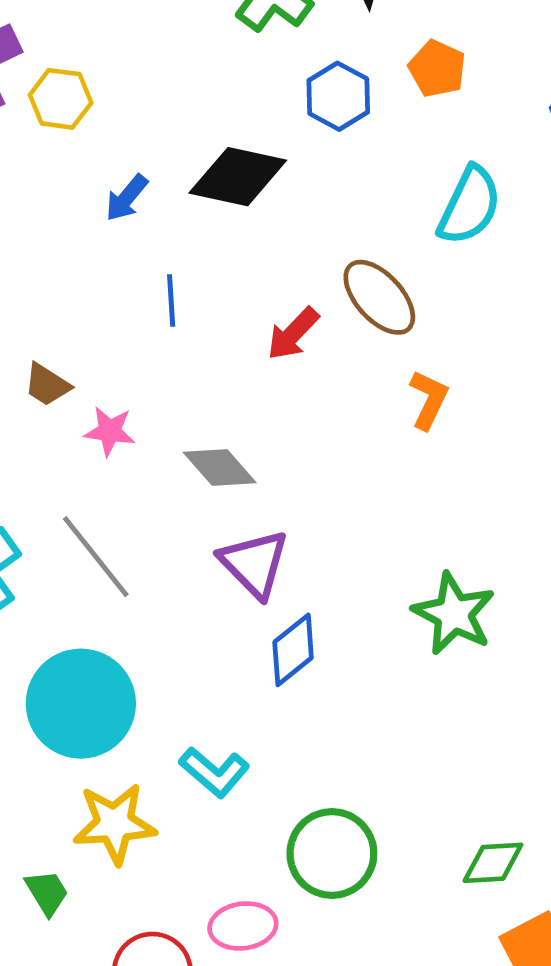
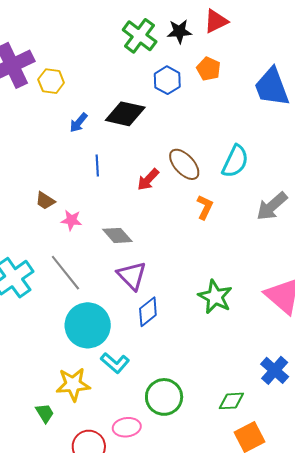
cyan semicircle: (470, 206) -> (235, 161), moved
cyan circle: (81, 704) -> (88, 325), moved

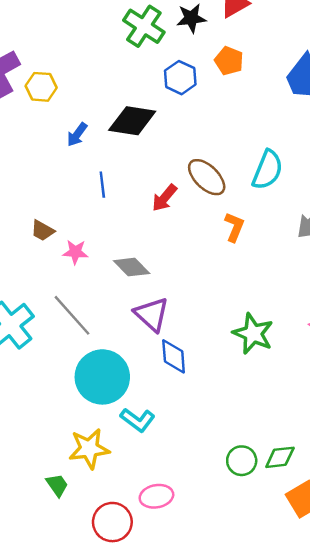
blue diamond: (148, 312) -> (174, 356), turned -52
green circle: (164, 397) -> (242, 461), moved, size x0.7

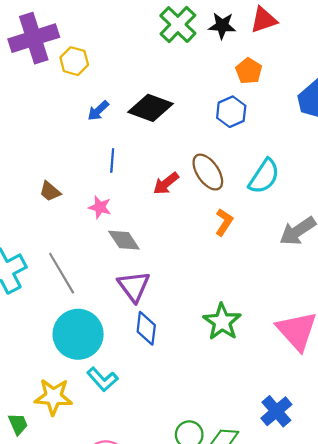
blue hexagon: (180, 78) -> (231, 112), moved
pink star: (75, 252) -> (100, 207), moved

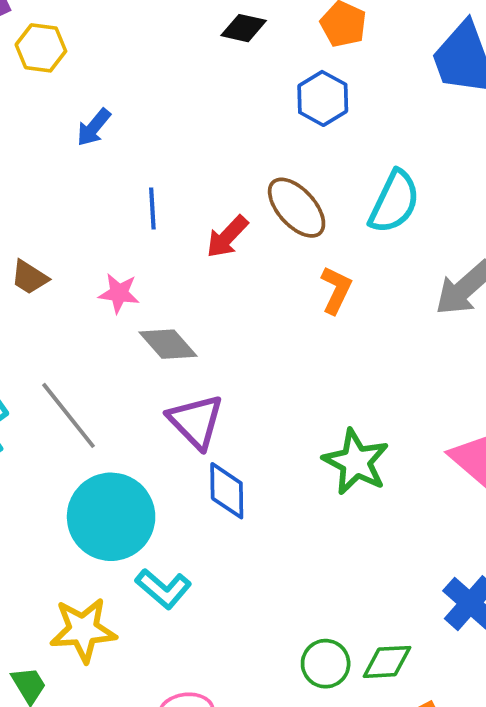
black diamond: (151, 108) -> (244, 28), moved, size x0.6
blue line: (112, 160) -> (152, 209), moved

